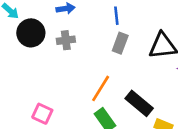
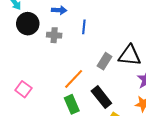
blue line: (116, 16) -> (84, 27), moved
gray rectangle: (120, 43) -> (104, 61), moved

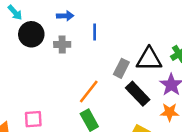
pink square: (23, 89) -> (33, 119), moved, turned -35
black rectangle: (101, 97) -> (138, 94), moved

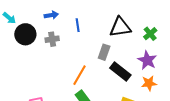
black triangle: (149, 59) -> (120, 27), moved

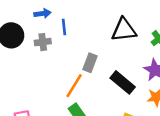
blue line: (78, 25) -> (64, 27), moved
gray rectangle: (104, 52) -> (90, 63), moved

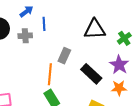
blue arrow: (43, 13) -> (26, 11), turned -32
orange line: (74, 86) -> (50, 74), turned -30

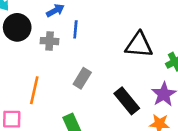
gray rectangle: (64, 56) -> (82, 78), moved
orange line: (50, 74) -> (34, 90), moved

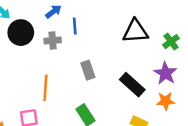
gray rectangle: (82, 78) -> (88, 70), turned -42

